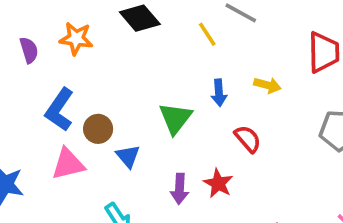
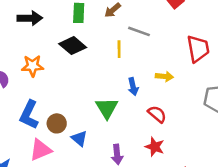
yellow line: (207, 34) -> (119, 49), turned 42
red star: (218, 183) -> (155, 147), moved

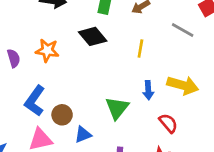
gray line: (139, 31) -> (183, 30), moved
yellow arrow: (164, 76) -> (183, 85), size x1.6
blue triangle: (79, 138) -> (83, 134), turned 48

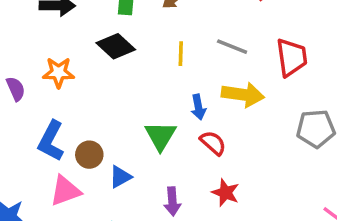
gray line: (183, 30) -> (232, 47), moved
red semicircle: (168, 123) -> (213, 143), moved

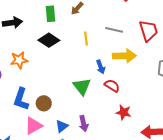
blue triangle: (120, 177) -> (62, 126), moved
purple arrow: (172, 201) -> (84, 124), moved

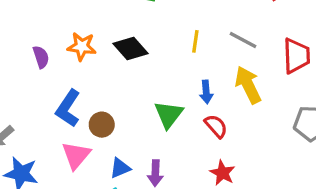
black diamond: (49, 40) -> (131, 49), moved
yellow arrow: (124, 56) -> (248, 85), turned -130
pink triangle: (33, 126) -> (76, 155), turned -36

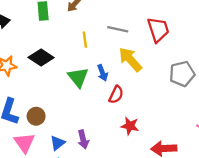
green triangle: (169, 114) -> (78, 77), moved
red semicircle: (216, 126) -> (116, 95), turned 84

